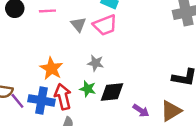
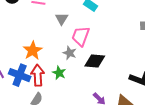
pink trapezoid: (105, 25) -> (81, 36), moved, turned 120
black diamond: (112, 92) -> (95, 61), moved

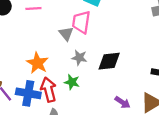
gray triangle: (62, 19) -> (66, 34), moved
pink trapezoid: (81, 36) -> (81, 22), moved

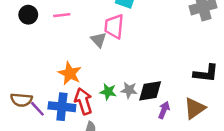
gray star: (79, 58) -> (129, 90), moved
black diamond: (109, 61) -> (150, 91), moved
purple arrow: (122, 102) -> (164, 110), turned -98

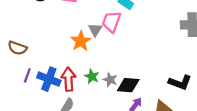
orange star: (70, 73) -> (81, 41), moved
brown semicircle: (21, 100) -> (17, 48), moved
purple line: (37, 109) -> (27, 75), turned 48

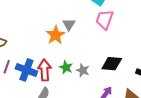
pink trapezoid: (111, 22) -> (105, 19), moved
black diamond: (128, 85) -> (112, 64), moved

